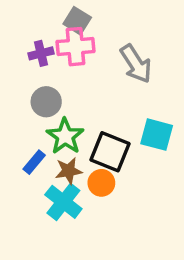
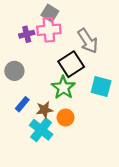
gray circle: (46, 102) -> (14, 71), moved
green star: (65, 136) -> (63, 88), moved
black square: (110, 152) -> (71, 64), moved, turned 35

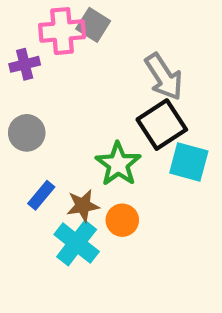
pink cross: (49, 30) -> (62, 31), moved
purple cross: (27, 34) -> (25, 64), moved
black square: (71, 64) -> (162, 125), moved

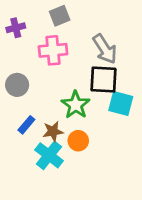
gray square: (93, 25) -> (60, 16), turned 36
pink cross: (62, 31) -> (53, 50), moved
purple cross: (25, 64) -> (16, 28), moved
black square: (162, 125) -> (103, 80), turned 36

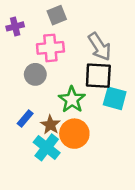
gray circle: (17, 85) -> (35, 74), moved
brown star: (53, 131) -> (50, 125), turned -30
orange circle: (78, 141) -> (74, 134), size x1.5

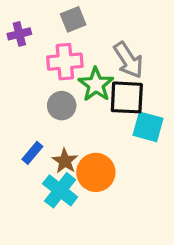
gray circle: (35, 74) -> (62, 106), moved
green star: (72, 100) -> (96, 84), moved

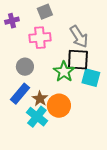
green star: (96, 84) -> (64, 72), moved
gray circle: (62, 106) -> (25, 67), moved
blue rectangle: (32, 153) -> (20, 94), size x1.5

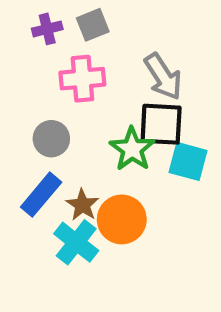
purple cross: (12, 21) -> (47, 29), moved

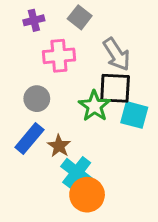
gray square: (93, 25) -> (80, 17), moved, turned -30
orange circle: (122, 219) -> (87, 195), moved
cyan cross: (76, 242) -> (77, 173), moved

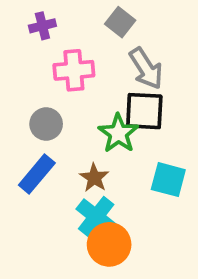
gray square: (80, 17) -> (120, 22), moved
cyan square: (134, 115) -> (168, 180), moved
brown star: (59, 146) -> (94, 178), moved

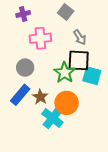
gray arrow: (146, 68) -> (80, 37), size x0.7
brown star: (94, 178) -> (40, 97), moved
cyan square: (168, 180) -> (92, 76), moved
orange circle: (109, 244) -> (67, 103), moved

